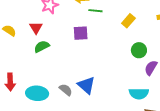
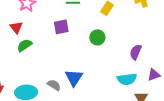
green circle: (139, 50) -> (97, 37), moved
blue triangle: (86, 85) -> (74, 78), turned 30

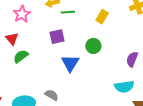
blue triangle: (74, 78) -> (70, 63), moved

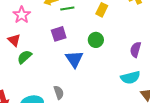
gray semicircle: (52, 95) -> (59, 93), turned 48

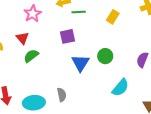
green circle: (96, 40) -> (105, 56), moved
cyan semicircle: (130, 78) -> (120, 88), moved, turned -42

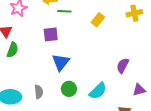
green semicircle: (31, 56) -> (13, 50), turned 140
green circle: (105, 56) -> (69, 89), moved

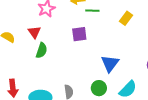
blue triangle: (61, 62) -> (110, 64), moved

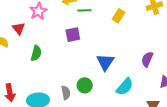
red triangle: (34, 32) -> (19, 29), moved
green circle: (99, 88) -> (85, 85), moved

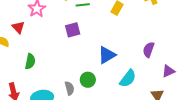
green semicircle: (36, 53) -> (30, 61), moved
blue triangle: (105, 62) -> (107, 55), turned 30

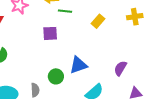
green circle: (88, 80) -> (56, 76), moved

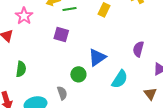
purple square: (50, 33) -> (61, 35), turned 35

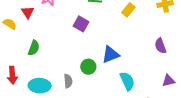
purple semicircle: (138, 49) -> (160, 46), moved, turned -49
cyan semicircle: (120, 79) -> (127, 81), turned -72

